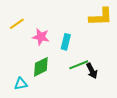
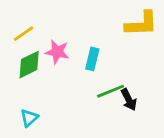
green diamond: (41, 67) -> (29, 65), moved
cyan triangle: (21, 84) -> (29, 118), turned -32

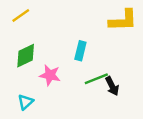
yellow line: (24, 34) -> (21, 15), moved
pink star: (57, 52) -> (50, 75), moved

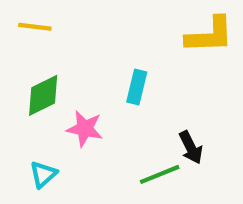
yellow line: (21, 15) -> (35, 27), turned 42
green line: (96, 79) -> (160, 174), moved

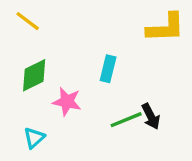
yellow line: (35, 27) -> (28, 21), turned 30
green line: (160, 174) -> (126, 120), moved

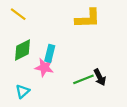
yellow L-shape: (166, 28) -> (88, 18), moved
cyan rectangle: (108, 69) -> (50, 53), moved

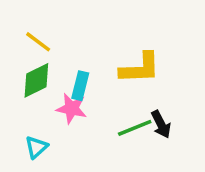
yellow line: (18, 14) -> (38, 42), moved
yellow L-shape: (88, 18) -> (140, 68), moved

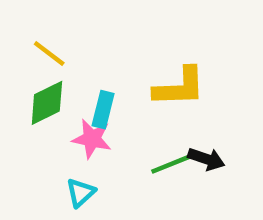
black arrow: (161, 124) -> (206, 159), turned -44
cyan triangle: (36, 147) -> (81, 193), moved

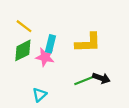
cyan rectangle: (103, 110) -> (51, 44), moved
pink star: (92, 139) -> (45, 57), moved

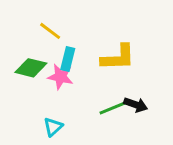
yellow line: (24, 26) -> (50, 31), moved
green diamond: (23, 50) -> (31, 68), turned 40

